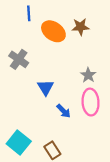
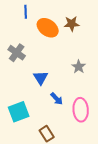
pink ellipse: (91, 102) -> (81, 110), moved
cyan square: (19, 142) -> (19, 112), moved, turned 30

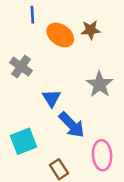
gray star: (79, 67) -> (100, 84), size x1.5
blue arrow: (57, 99) -> (72, 125), size x1.6
pink ellipse: (81, 110) -> (102, 155), moved

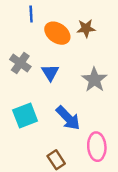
blue triangle: (51, 98) -> (50, 73), moved
cyan square: (24, 141) -> (25, 116), moved

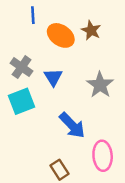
brown star: (86, 28) -> (91, 30), turned 30
cyan square: (25, 116) -> (22, 101), moved

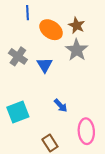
gray star: (100, 85) -> (77, 50), moved
cyan square: (22, 101) -> (18, 112), moved
blue arrow: (72, 125) -> (61, 106), size x0.6

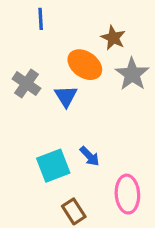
orange ellipse: (51, 30) -> (85, 65), moved
gray star: (77, 50) -> (132, 74), moved
cyan square: (18, 112) -> (53, 166), moved

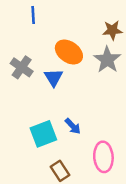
brown star: (113, 38) -> (112, 30), moved, turned -30

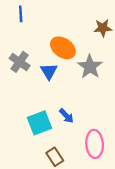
blue line: (33, 15) -> (21, 14), moved
gray star: (107, 60) -> (90, 67), moved

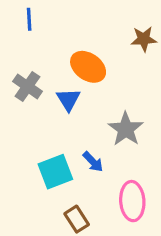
gray star: (90, 67) -> (126, 129), moved

